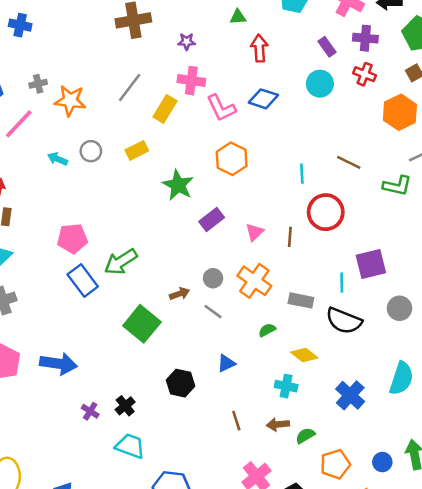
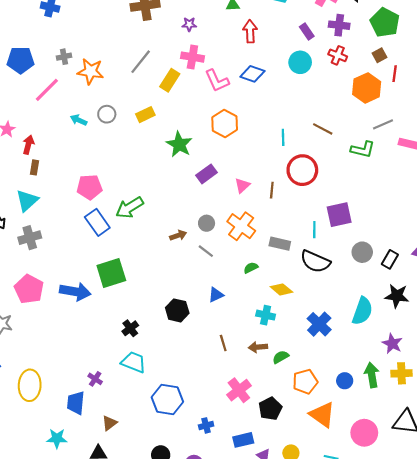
green square: (142, 324) -> (111, 273), moved, turned 32
purple cross: (90, 411) -> (95, 379), moved

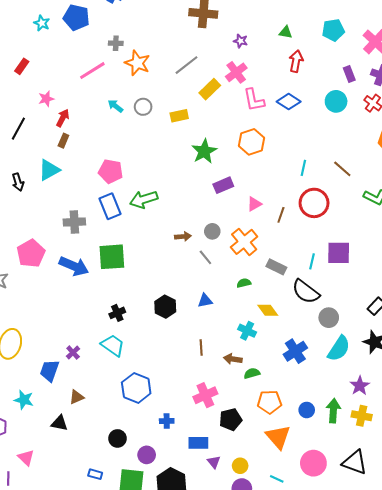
pink cross: (192, 57) -> (236, 72), turned 30
blue pentagon: (21, 60) -> (76, 17), moved
gray cross: (30, 238) -> (74, 222), moved
gray circle: (362, 252) -> (329, 318), moved

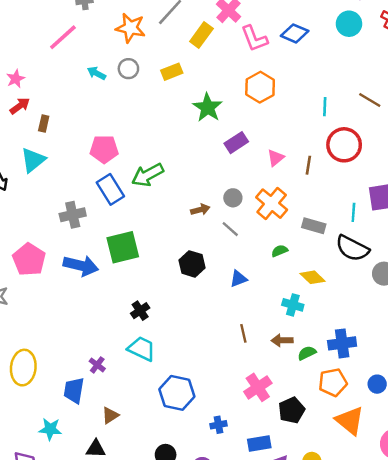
orange star: (137, 63) -> (130, 28), moved
red arrow: (63, 118) -> (20, 106), moved, turned 36
black hexagon: (165, 307) -> (192, 264), moved
blue cross: (295, 351) -> (342, 343), moved, turned 35

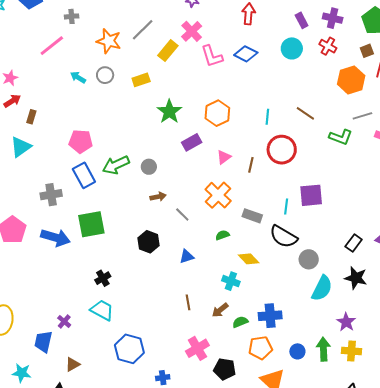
orange hexagon: (260, 87) -> (217, 113), moved
gray circle: (233, 198) -> (149, 167), moved
brown arrow: (282, 340) -> (220, 310), turned -42
black pentagon: (292, 410) -> (225, 369), turned 30

